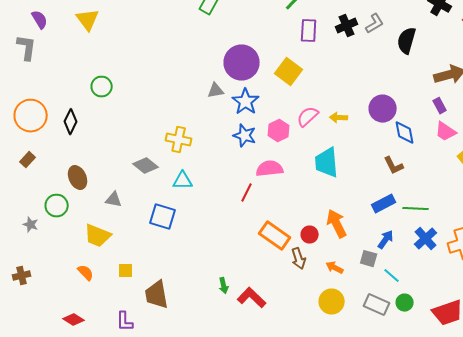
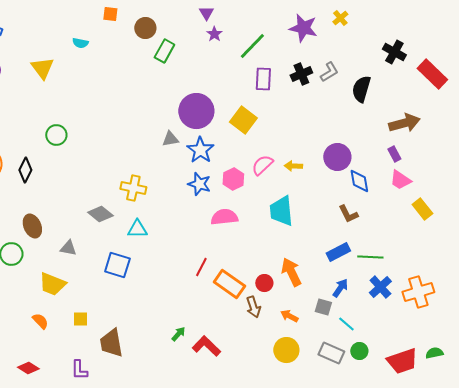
red line: (247, 193) -> (201, 267), moved
green arrow: (224, 286) -> (178, 334), turned -126

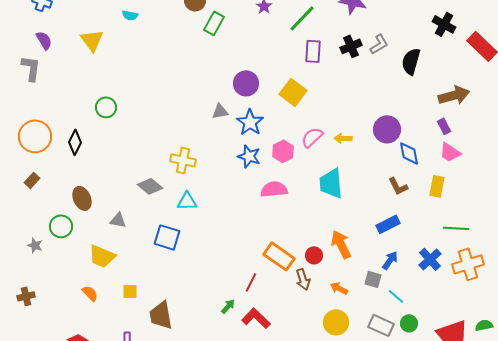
purple circle: (196, 111) -> (246, 83), size x0.7
yellow rectangle: (422, 209) -> (437, 186), moved, turned 50
green line: (370, 257) -> (456, 228), moved
red line: (201, 267) -> (251, 282), moved

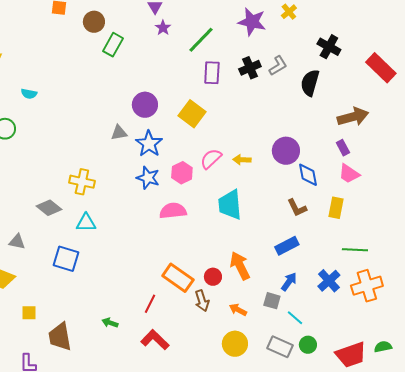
cyan semicircle: (130, 15) -> (29, 94), moved
black cross: (444, 24) -> (329, 47), moved
green arrow: (228, 306) -> (110, 323), moved, turned -112

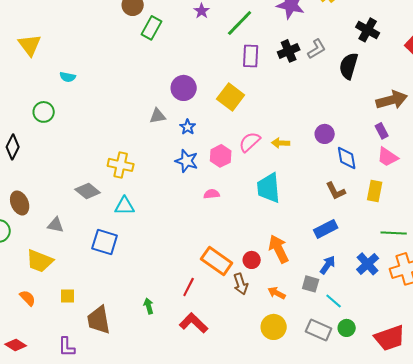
blue star: (149, 144) -> (188, 127), size x0.6
purple circle: (286, 151) -> (325, 134), size x0.7
pink semicircle: (173, 211) -> (212, 194), size x0.6
green arrow: (110, 323) -> (149, 306), turned 56

